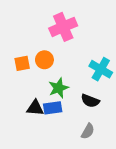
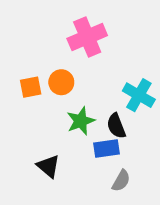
black semicircle: (90, 101) -> (116, 126), moved, turned 48
black triangle: (35, 108) -> (48, 166), moved, turned 36
blue rectangle: (53, 108) -> (107, 148), moved

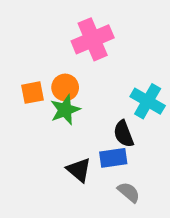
green star: (81, 121) -> (65, 110), moved
black triangle: (48, 166) -> (79, 170), moved
gray semicircle: (121, 181) -> (129, 192), turned -80

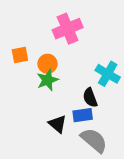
orange square: (32, 93) -> (20, 55), moved
gray semicircle: (129, 192) -> (94, 140), size x1.6

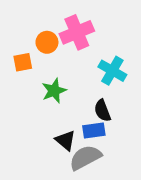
orange circle: (47, 64) -> (47, 42), moved
cyan cross: (108, 74) -> (112, 71), moved
gray semicircle: (94, 140) -> (85, 157), moved, turned -68

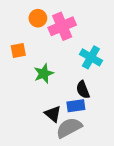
orange circle: (47, 42) -> (38, 18), moved

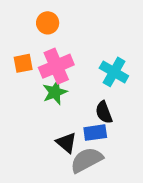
pink cross: (62, 26) -> (56, 66), moved

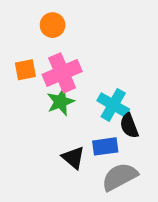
cyan cross: (114, 72) -> (113, 105), moved
black semicircle: (104, 112) -> (129, 126), moved
gray semicircle: (87, 160) -> (120, 177), moved

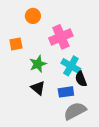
pink cross: (62, 73) -> (61, 37), moved
black triangle: (73, 158) -> (38, 88), moved

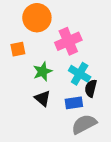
orange circle: (33, 16) -> (37, 18), size x1.6
black semicircle: (81, 79) -> (91, 88), turned 35

